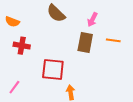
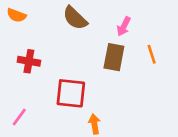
orange semicircle: (12, 22) -> (16, 15), moved
orange line: (113, 40) -> (152, 54), turned 64

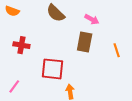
pink arrow: (124, 26) -> (92, 19), turned -88
orange line: (152, 54) -> (117, 50), moved

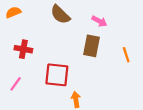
orange semicircle: (12, 11) -> (13, 12), turned 136
pink line: (14, 86) -> (16, 84), moved

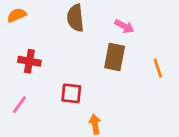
brown semicircle: (60, 15) -> (75, 18), turned 40
red square: (57, 75) -> (71, 93), size x0.7

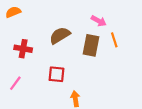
brown semicircle: (75, 18) -> (60, 35), moved, turned 65
orange line: (158, 68) -> (114, 40), moved

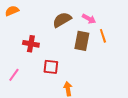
brown semicircle: (60, 35) -> (62, 20), moved
red cross: (23, 49) -> (31, 44), moved

